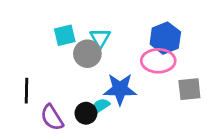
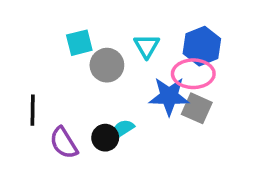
cyan triangle: (100, 38) -> (147, 46), moved
blue star: (120, 89) -> (169, 96), moved
gray square: (189, 89) -> (197, 108), moved, turned 30

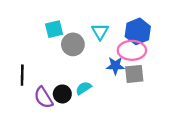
blue star: (169, 96) -> (115, 66), size x0.7
gray square: (197, 108) -> (134, 74), turned -30
black circle: (105, 138) -> (62, 94), moved

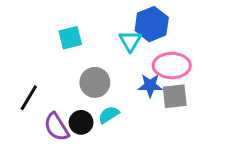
blue hexagon: (138, 31) -> (152, 24), moved
gray circle: (73, 44) -> (95, 82), moved
black line: (22, 75) -> (29, 98), turned 30

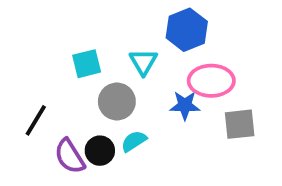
cyan square: (70, 38) -> (87, 64), moved
cyan triangle: (130, 41) -> (143, 62), moved
gray square: (175, 96) -> (240, 124), moved

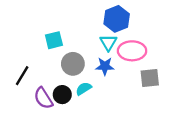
cyan triangle: (143, 62) -> (108, 43), moved
blue star: (185, 105) -> (105, 66), moved

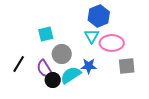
blue star: (105, 66) -> (89, 66), moved
cyan semicircle: (84, 89) -> (71, 75), size x1.5
purple semicircle: (43, 98) -> (45, 69), moved

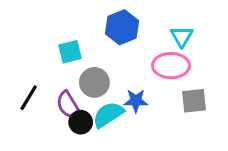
blue hexagon: (99, 16) -> (122, 27), moved
cyan triangle: (92, 36) -> (182, 36), moved

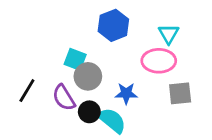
cyan square: (70, 52) -> (75, 59), moved, turned 35
cyan semicircle: (108, 115) -> (112, 120), moved, turned 72
black circle: (81, 122) -> (89, 112), moved

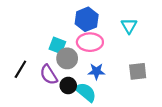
pink ellipse: (159, 61) -> (90, 42), moved

